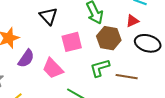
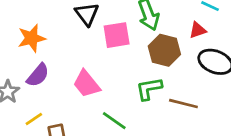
pink square: (72, 42) -> (117, 35), moved
purple semicircle: (26, 59) -> (38, 75), moved

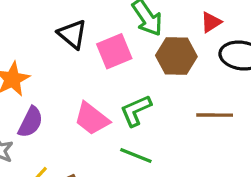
green L-shape: (149, 89) -> (136, 110), moved

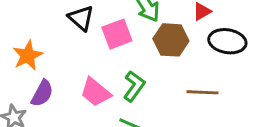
green L-shape: (136, 110) -> (134, 86), turned 148

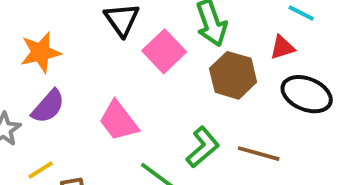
pink square: (117, 34) -> (164, 51), turned -36
green L-shape: (134, 86) -> (203, 147), moved

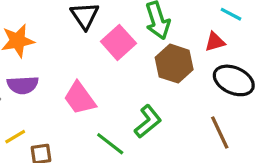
purple semicircle: (48, 106) -> (23, 85), turned 44
brown line: (259, 154) -> (220, 133), moved, turned 48

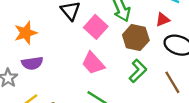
pink trapezoid: (80, 98) -> (93, 63), moved
green L-shape: (148, 121) -> (138, 71), moved

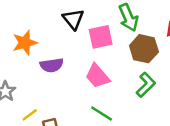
pink square: (96, 27) -> (101, 37), turned 35
purple semicircle: (32, 63) -> (52, 65), moved

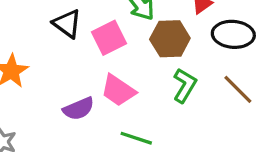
purple semicircle: (52, 65) -> (79, 109), moved

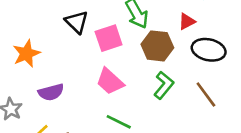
purple semicircle: (79, 109) -> (51, 92), moved

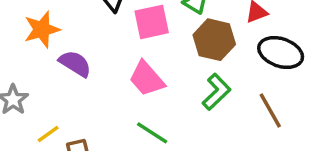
purple semicircle: (51, 92) -> (75, 64), moved, turned -140

